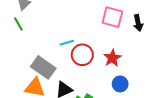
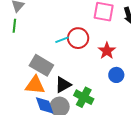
green line: (18, 24) -> (14, 26), turned 40
red circle: (82, 55) -> (78, 38), moved

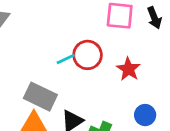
blue circle: (116, 75) -> (145, 115), moved

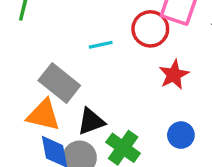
red circle: (88, 55) -> (150, 29), moved

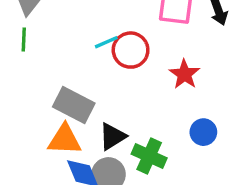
red circle: (150, 29) -> (131, 50), moved
cyan line: (101, 45) -> (106, 42), moved

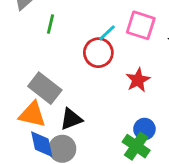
green line: (24, 40) -> (51, 24), moved
cyan line: (106, 42) -> (107, 33), moved, turned -30
green cross: (149, 156) -> (136, 146), moved

